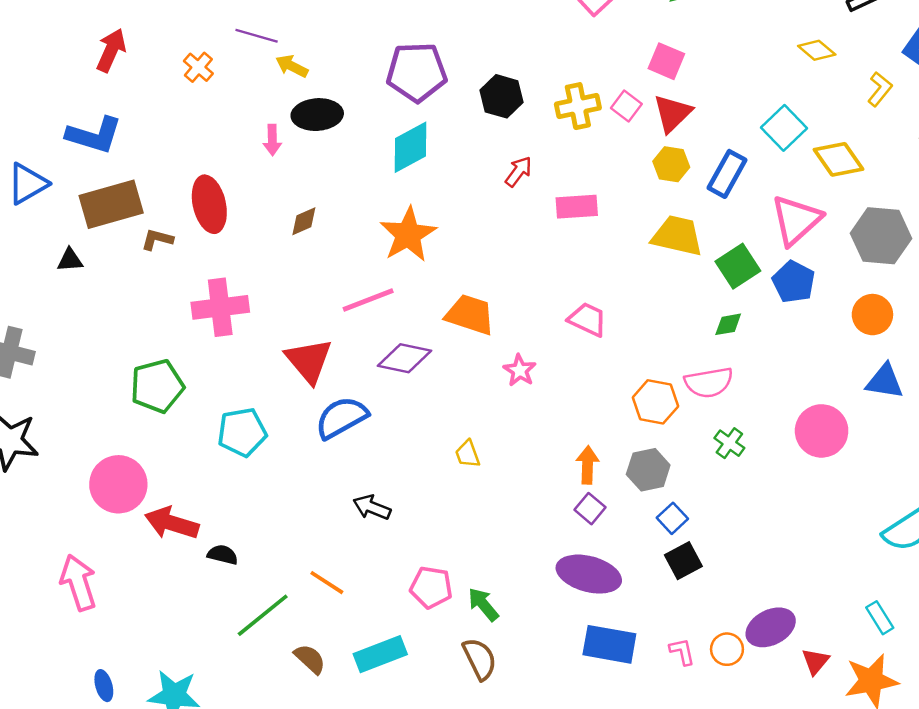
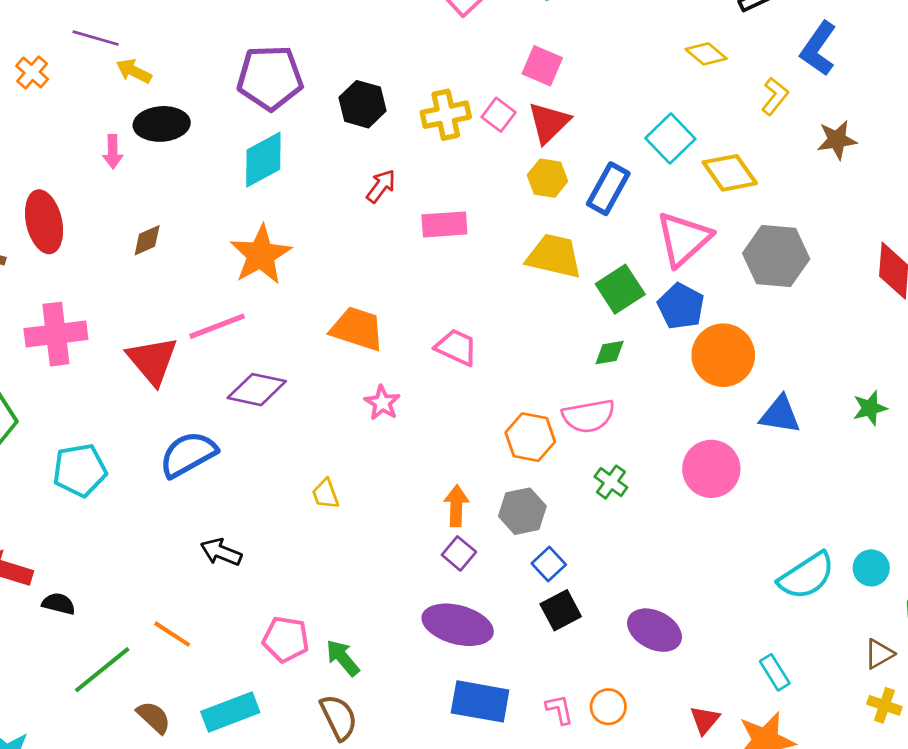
orange trapezoid: (470, 315) -> (357, 329), moved
orange circle: (872, 315) -> (723, 355), moved, size x1.4
red triangle: (309, 361) -> (152, 360), moved
purple ellipse: (771, 627) -> (655, 630), moved, turned 54

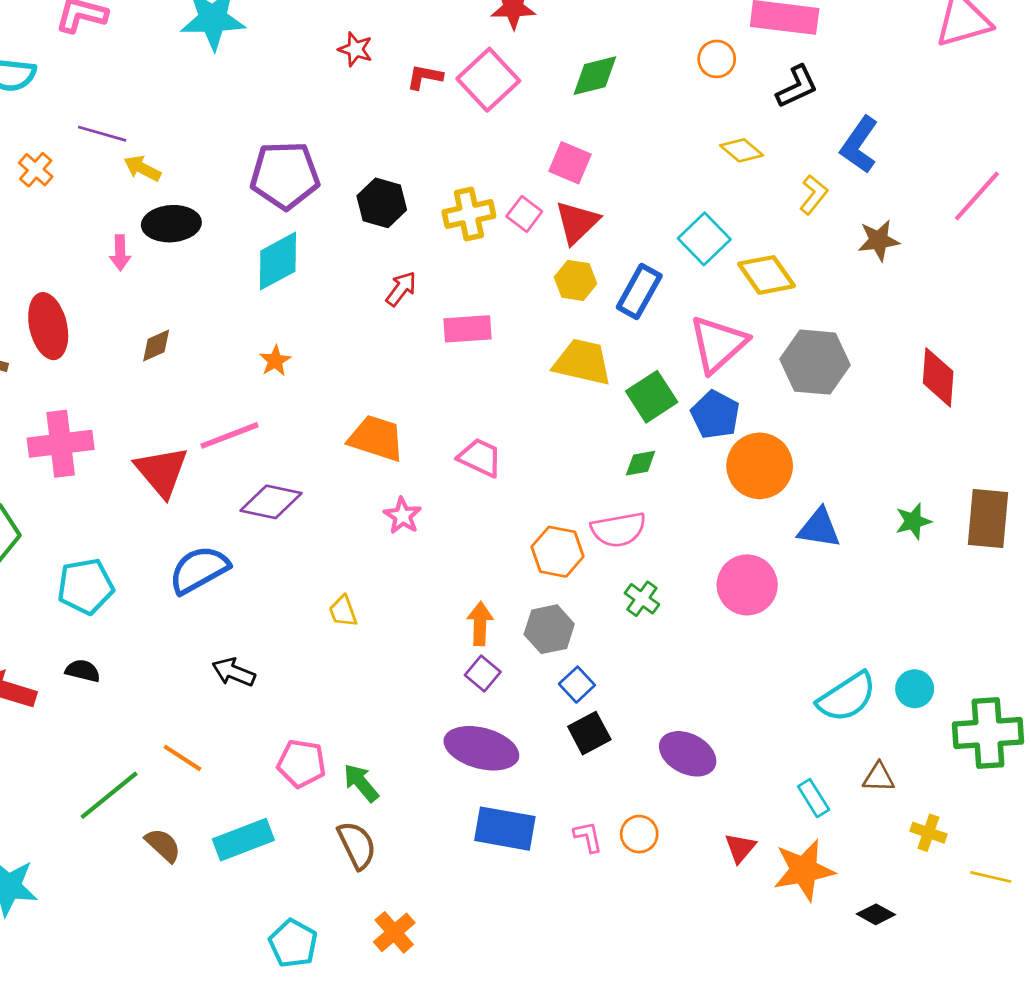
orange star: (261, 255) -> (275, 361), size x0.5
black semicircle: (59, 604) -> (83, 671), moved
brown triangle: (879, 654) -> (879, 777), moved, turned 32

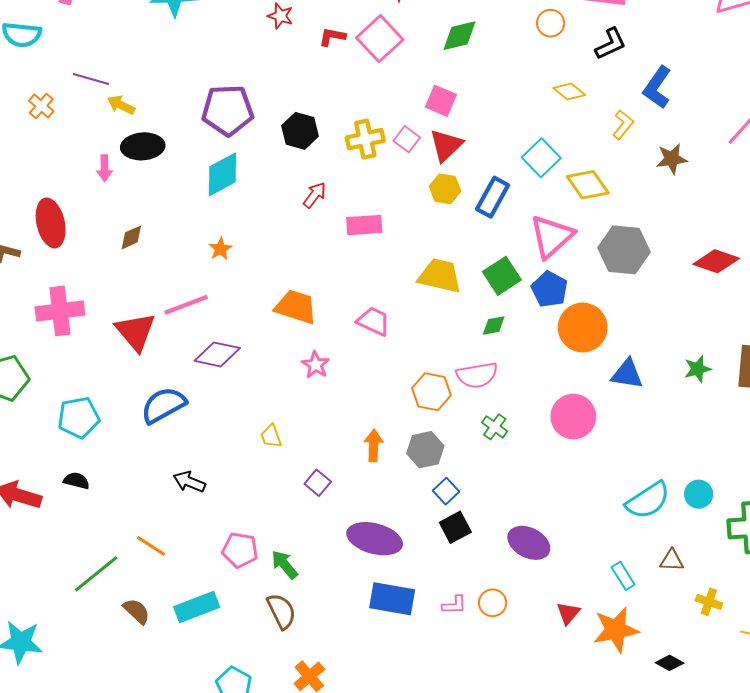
yellow trapezoid: (582, 362) -> (440, 276), moved
red diamond: (938, 377) -> (716, 261), turned -75
purple square: (483, 674) -> (318, 483), moved
pink L-shape: (588, 837) -> (454, 605), turned 100

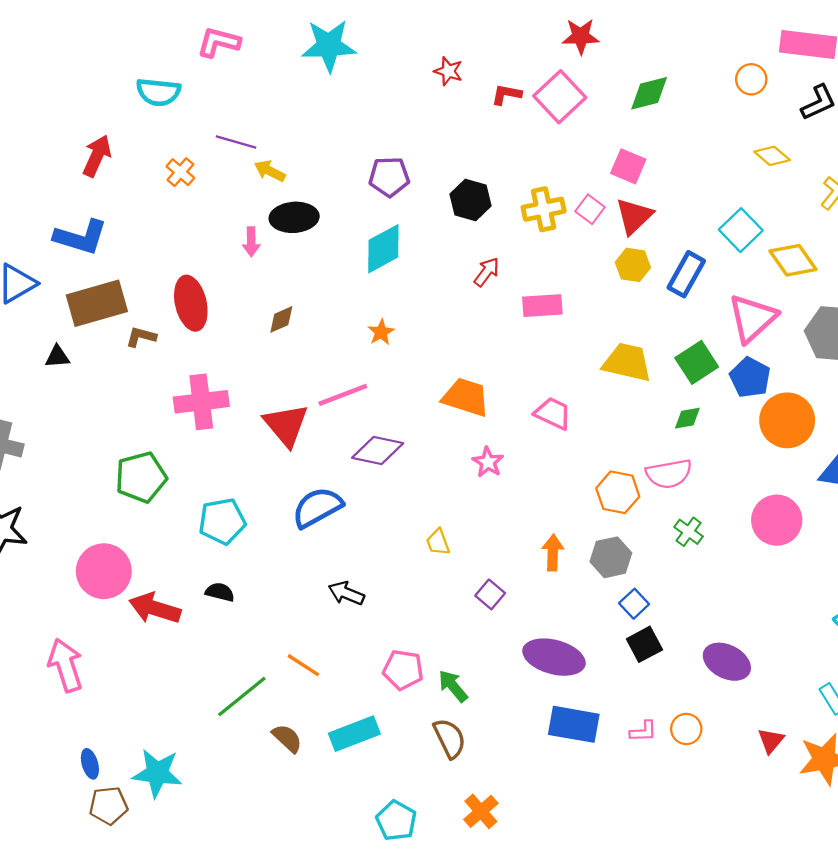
purple pentagon: (228, 110) -> (389, 177), size x0.7

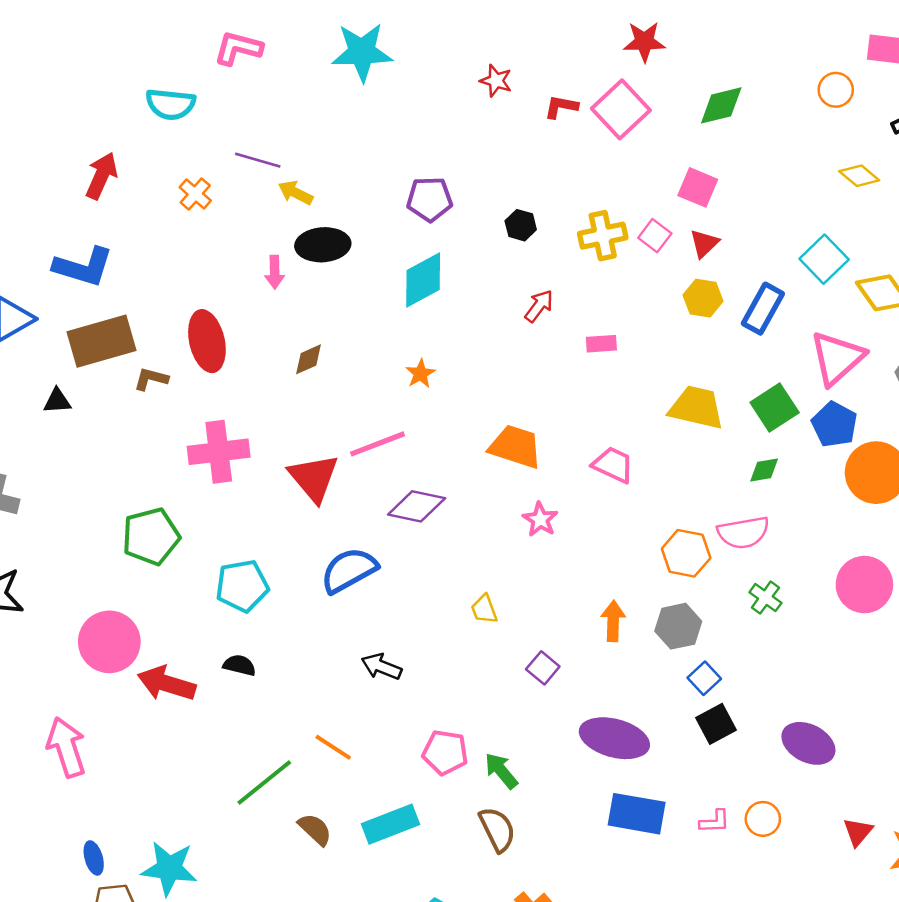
black hexagon: (470, 200) -> (521, 225), size x0.7
red triangle: (634, 216) -> (704, 243), size x0.7
pink rectangle: (542, 306) -> (601, 344), size x0.7

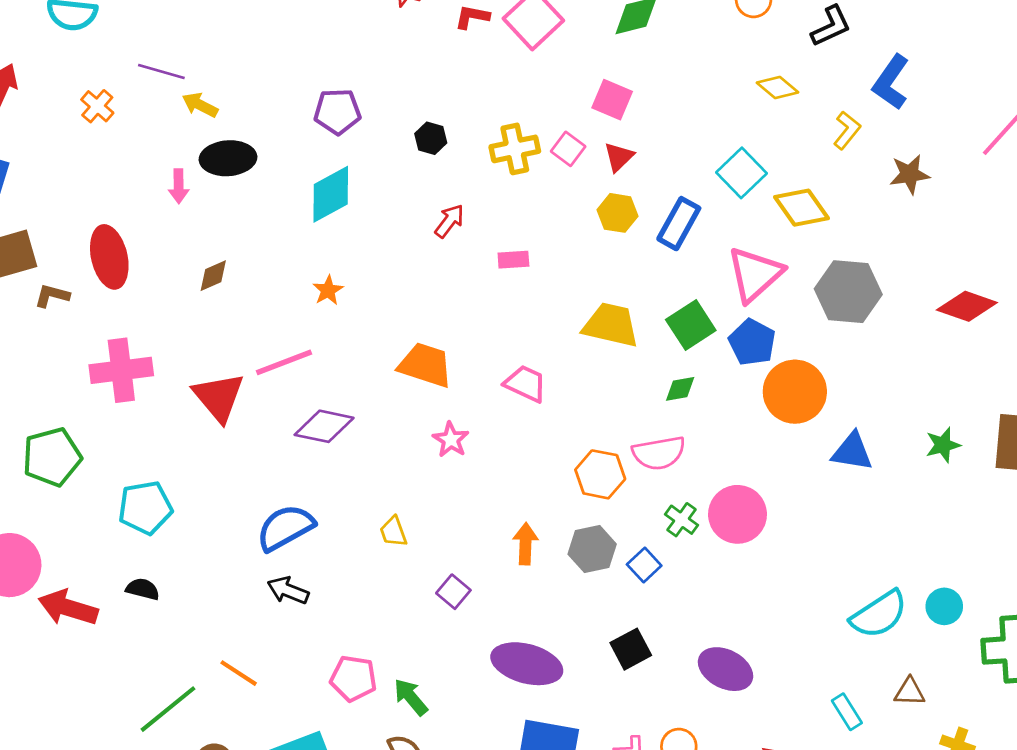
blue semicircle: (349, 570) -> (285, 528), moved
pink circle: (864, 585) -> (738, 514), moved
blue square: (704, 678) -> (644, 565), moved

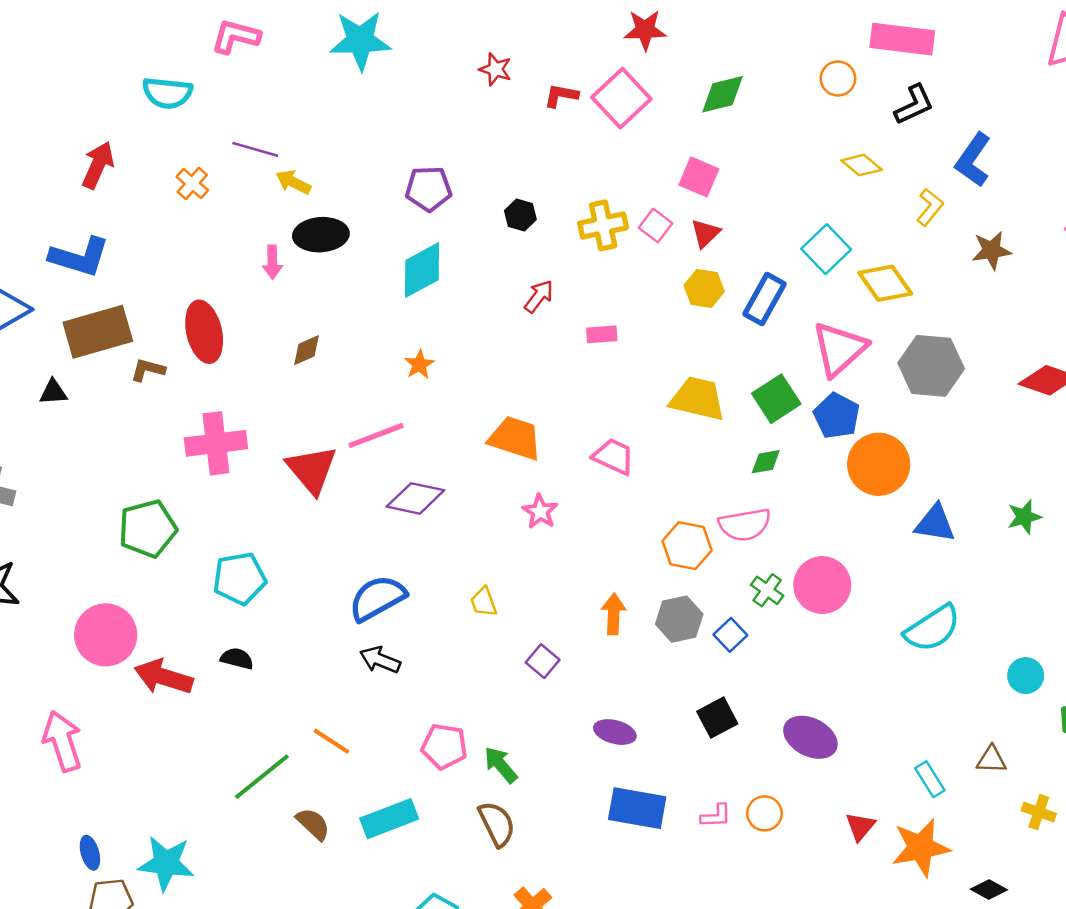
cyan semicircle: (879, 614) -> (932, 628), moved
purple ellipse: (527, 664) -> (615, 732), size x0.6

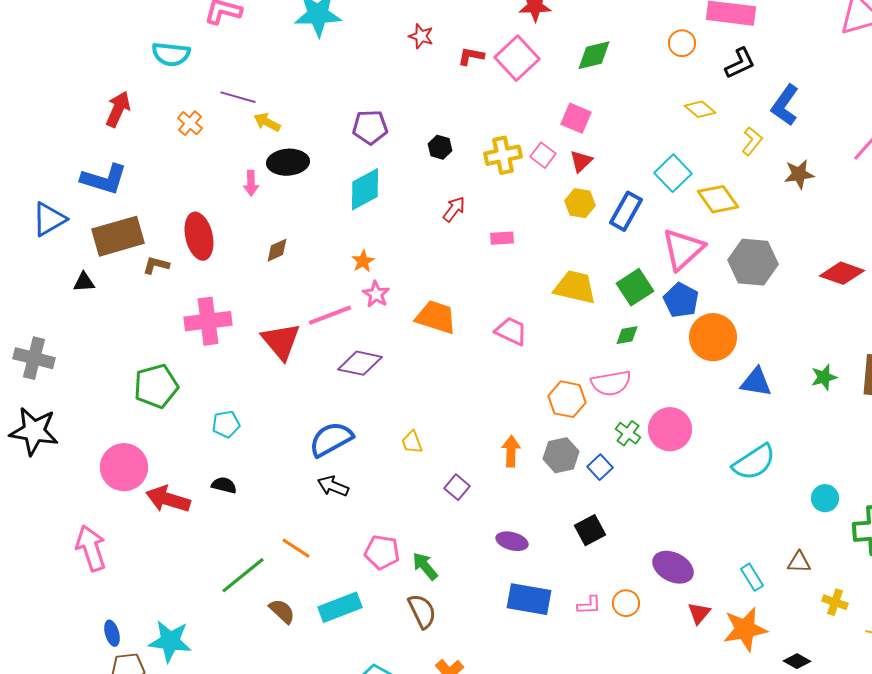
pink star: (540, 512) -> (376, 294), moved
cyan pentagon: (240, 578) -> (226, 424), size x0.7
purple ellipse: (810, 737) -> (673, 567), moved

